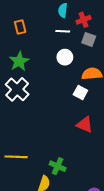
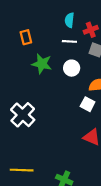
green star: (19, 61) -> (42, 64), moved, turned -30
white cross: (17, 89) -> (23, 115), moved

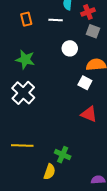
white line: (69, 41) -> (56, 20), moved
green star: (42, 64) -> (25, 60), moved

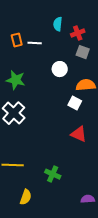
white line: (56, 20) -> (35, 43), moved
yellow semicircle: (50, 172) -> (26, 197), moved

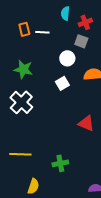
gray square: (83, 52) -> (81, 41), moved
white square: (75, 103) -> (62, 83), moved, turned 32
green cross: (53, 174) -> (60, 163), turned -35

